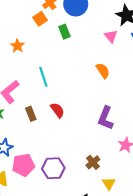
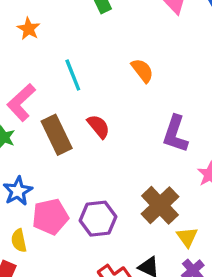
orange semicircle: (103, 71) -> (142, 70), moved
brown rectangle: (31, 114) -> (57, 135), size x1.6
brown cross: (93, 162) -> (160, 205), size x1.6

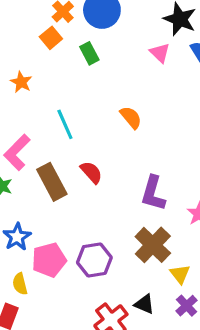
purple L-shape: (175, 134) -> (153, 193), moved

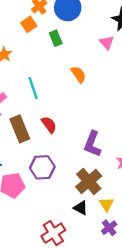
orange semicircle: (131, 117) -> (78, 74), moved
purple hexagon: (94, 260) -> (42, 167), moved
black triangle: (144, 304) -> (81, 208), moved

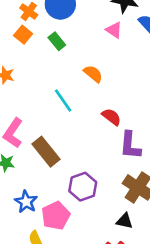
cyan line: (33, 88) -> (63, 101), moved
red semicircle: (49, 125) -> (111, 117), moved
black triangle: (81, 208) -> (125, 221), moved

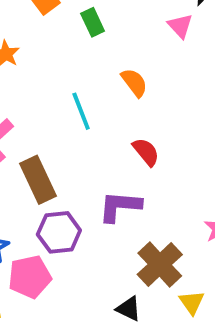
purple L-shape: (130, 145) -> (120, 206), moved, turned 76
purple hexagon: (83, 187) -> (59, 232), moved

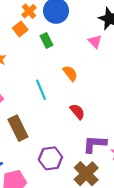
purple L-shape: (120, 206) -> (95, 144), moved
purple hexagon: (59, 232) -> (50, 158), moved

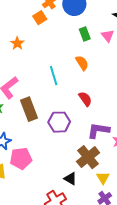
green rectangle: (46, 40) -> (85, 34), moved
purple hexagon: (50, 158) -> (59, 122), moved

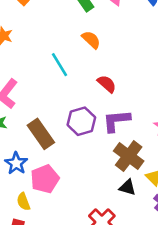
brown rectangle: (29, 109) -> (41, 134), moved
purple L-shape: (98, 130) -> (116, 121), moved
black triangle: (70, 179) -> (127, 187), moved

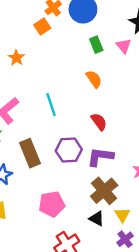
cyan line: (60, 65) -> (51, 104), moved
pink pentagon: (45, 179) -> (52, 204), moved

